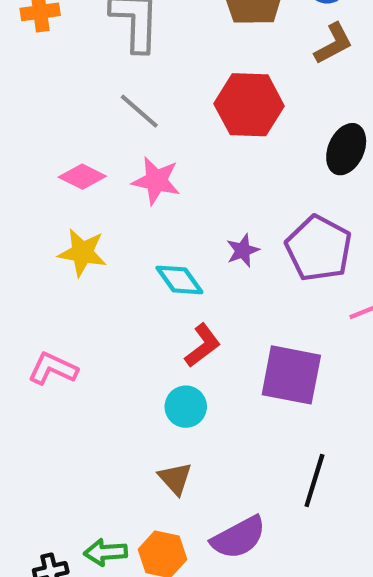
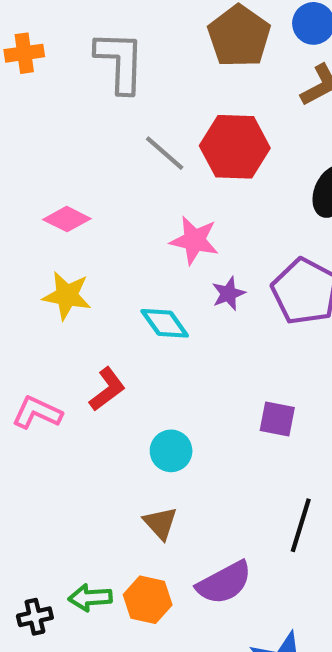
gray line: (139, 111) -> (165, 153), moved
pink star: (156, 181) -> (194, 240), moved
red L-shape: (203, 345) -> (107, 389), moved
purple square: (291, 375) -> (277, 419), size x0.6

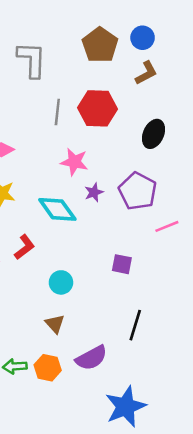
gray line: (165, 153) -> (57, 112), turned 55
cyan diamond: (165, 323) -> (57, 209), size x1.4

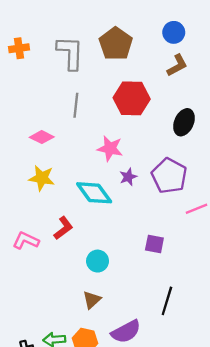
brown pentagon: (100, 45) -> (116, 44), moved
gray line: (57, 112) -> (76, 105), moved
brown triangle: (55, 324) -> (92, 300), turned 30

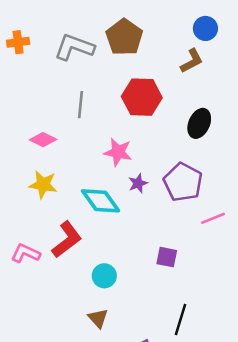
blue circle: (174, 32) -> (205, 28), moved
gray L-shape: (70, 53) -> (74, 47), turned -72
red L-shape: (63, 228) -> (67, 240), size x1.4
brown triangle: (92, 300) -> (98, 318), turned -30

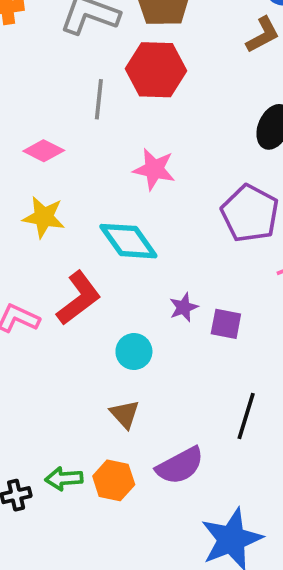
red hexagon: (142, 97) -> (156, 70), moved
purple star: (138, 183) -> (184, 307), moved

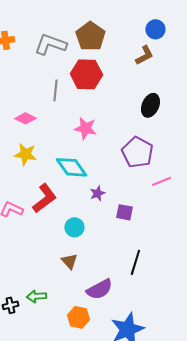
purple star: (184, 307) -> (97, 193), moved
orange hexagon: (114, 480) -> (78, 317), moved

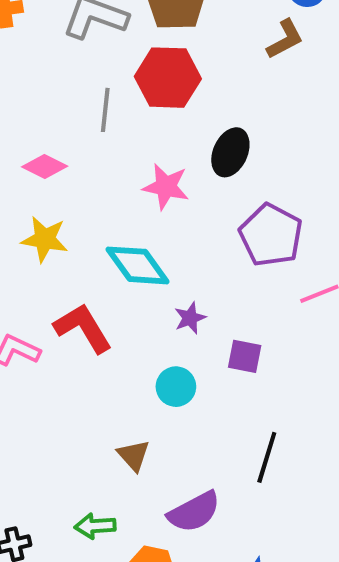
black ellipse: (150, 105) -> (230, 152), moved
red L-shape: (44, 198) -> (83, 328), turned -84
cyan circle: (74, 227) -> (176, 387), moved
green arrow: (36, 296) -> (95, 526), moved

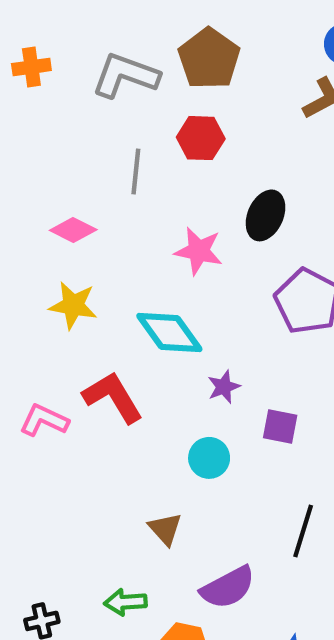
red hexagon: (168, 78) -> (201, 138), size x0.7

